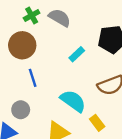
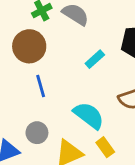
gray circle: (21, 110) -> (37, 133), moved
yellow rectangle: (97, 123) -> (105, 147), moved

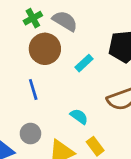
brown circle: (29, 46) -> (45, 49), moved
cyan semicircle: (89, 115) -> (79, 116), size x0.6

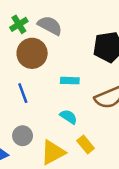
cyan rectangle: (84, 63) -> (70, 81), moved, turned 48

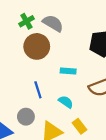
blue line: (23, 93) -> (38, 90), moved

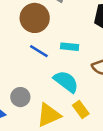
blue line: (38, 90) -> (39, 51), moved, turned -42
cyan semicircle: (66, 102) -> (66, 82), size x1.5

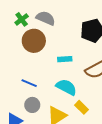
blue line: (39, 51) -> (29, 83), moved

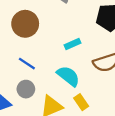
brown circle: (34, 41) -> (25, 24), moved
cyan rectangle: (65, 59) -> (73, 44), turned -32

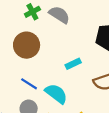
cyan semicircle: (68, 76) -> (56, 94), moved

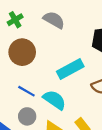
green cross: (32, 12) -> (15, 20), moved
cyan rectangle: (73, 64) -> (70, 69), size x1.6

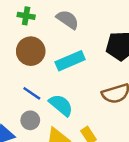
green cross: (15, 20) -> (26, 16), turned 35
cyan rectangle: (70, 69) -> (70, 61), moved

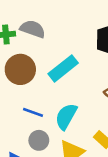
gray semicircle: (68, 20) -> (33, 29), moved
cyan semicircle: (61, 105) -> (66, 116), turned -85

